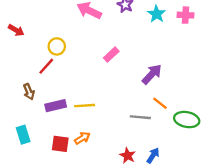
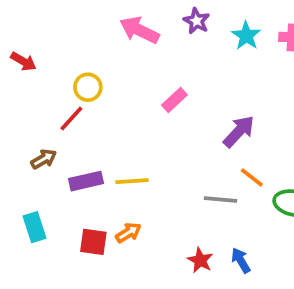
brown arrow: (29, 92) -> (44, 159), turned -98
blue arrow: (153, 155) -> (241, 260), turned -63

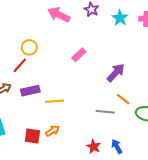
purple rectangle: (86, 181) -> (30, 91), moved

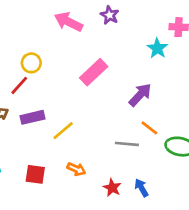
cyan star: (120, 18) -> (157, 48), moved
pink rectangle: (79, 55) -> (94, 72), size x1.5
yellow line: (55, 101) -> (63, 131), turned -36
orange arrow: (52, 131) -> (76, 169), moved, turned 56

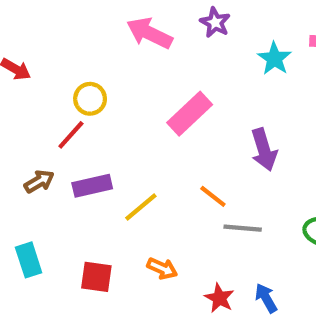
cyan star: (157, 48) -> (274, 59), moved
purple arrow: (140, 95) -> (264, 150), turned 120
orange line: (149, 128) -> (213, 196), moved

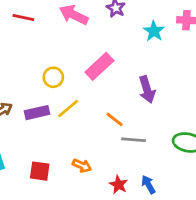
yellow circle: (90, 99) -> (53, 77), moved
red line: (71, 135) -> (23, 17), moved, turned 60
yellow line: (141, 207) -> (68, 109), moved

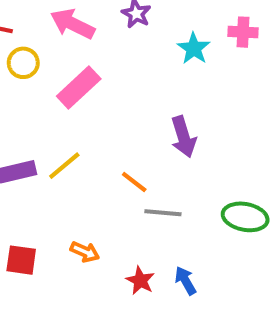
pink rectangle: (99, 66) -> (79, 88), moved
yellow circle: (53, 77) -> (23, 63), moved

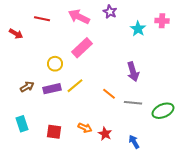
yellow circle: (23, 63) -> (55, 64), moved
gray line: (163, 213) -> (133, 103), moved
green ellipse: (245, 217) -> (163, 111), turned -35
red star: (140, 281) -> (105, 134), moved

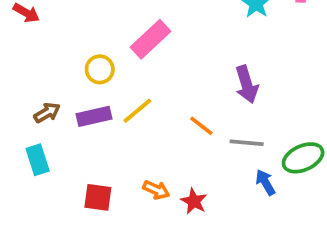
cyan rectangle: (22, 124) -> (38, 160), moved
blue arrow: (134, 142) -> (265, 182), moved

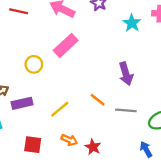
yellow line: (137, 111) -> (60, 109), moved
purple rectangle: (94, 116) -> (22, 103), moved
blue arrow: (265, 182) -> (146, 149), moved

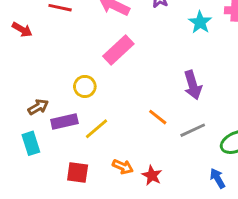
yellow circle: (34, 64) -> (85, 86), moved
yellow line: (60, 109) -> (97, 129), moved
gray line: (126, 110) -> (193, 130), turned -30

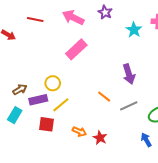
yellow circle: (85, 86) -> (53, 83), moved
cyan rectangle: (31, 143) -> (15, 115), turned 49
red square: (78, 173) -> (47, 124), moved

